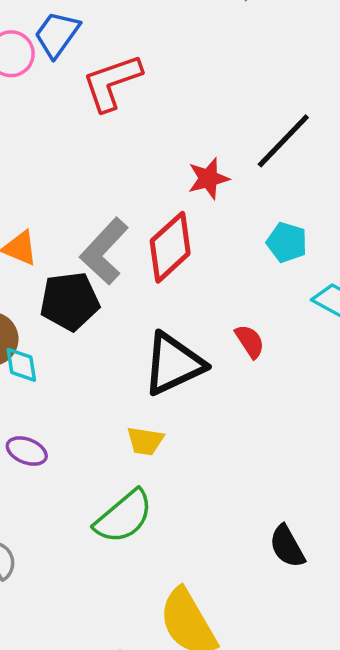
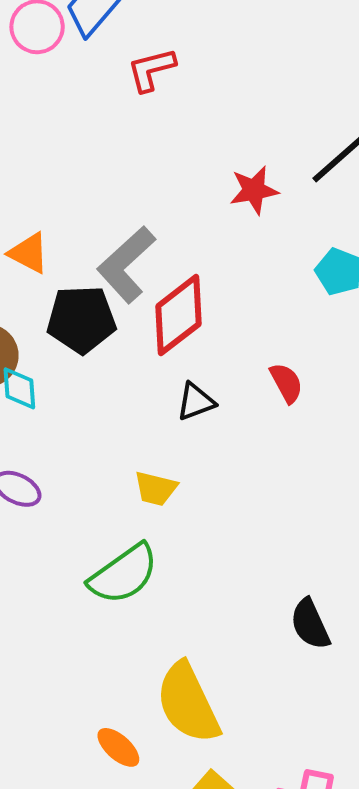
red L-shape: (112, 82) -> (151, 70), size x0.7
red diamond: (170, 247) -> (179, 315), moved
black triangle: (173, 364) -> (196, 402), size x0.5

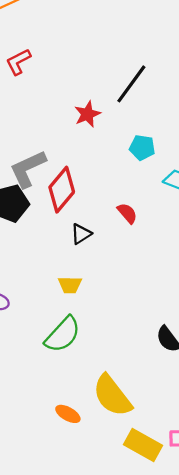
gray L-shape: (126, 265) -> (28, 169), turned 30
orange ellipse: (118, 747) -> (68, 414), moved

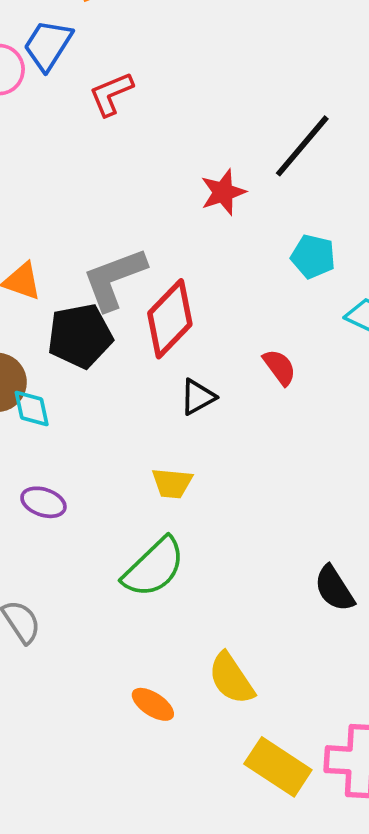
yellow semicircle: (112, 396) -> (231, 678), size x0.7

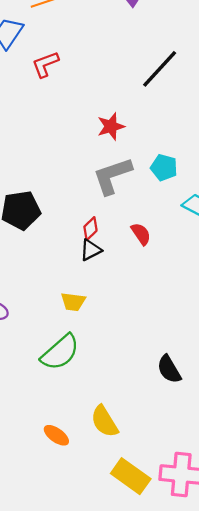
black line: (302, 146) -> (160, 69), moved
gray L-shape: (114, 279) -> (112, 176), moved
red diamond: (170, 319) -> (90, 229), moved, size x0.5

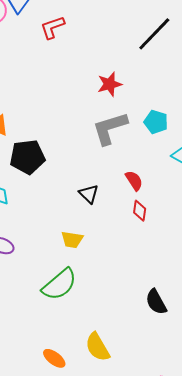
red diamond: (90, 229) -> (140, 211), moved, turned -40
black triangle: (91, 250) -> (89, 194), turned -50

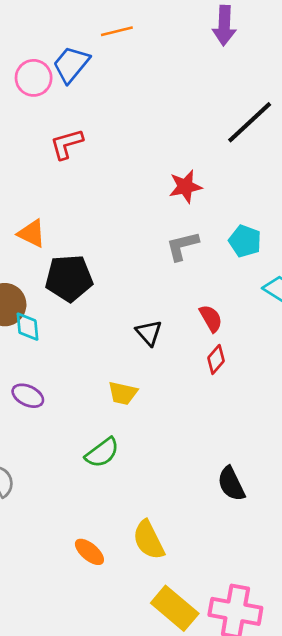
red L-shape: (52, 27) -> (67, 144), moved
gray L-shape: (110, 128) -> (182, 246), size x0.7
red diamond: (140, 211) -> (216, 359), turned 30
green semicircle: (59, 284) -> (102, 453), size x0.7

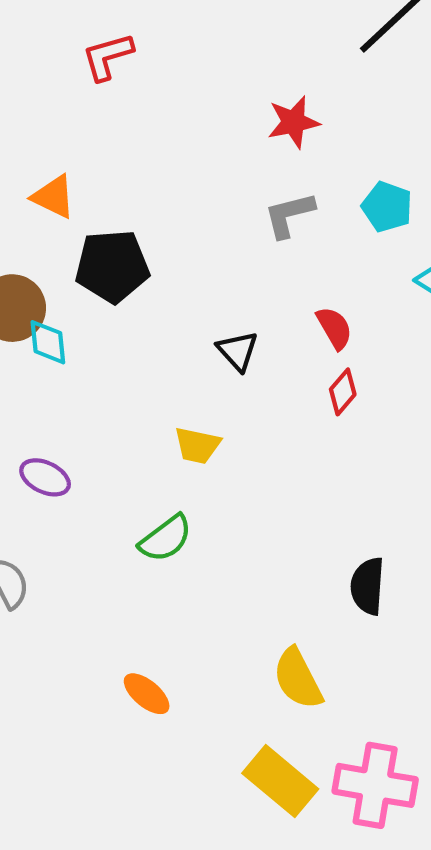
purple ellipse: (28, 396) -> (45, 477), moved
black semicircle: (231, 484) -> (368, 586), turned 30
yellow semicircle: (149, 540) -> (298, 679), moved

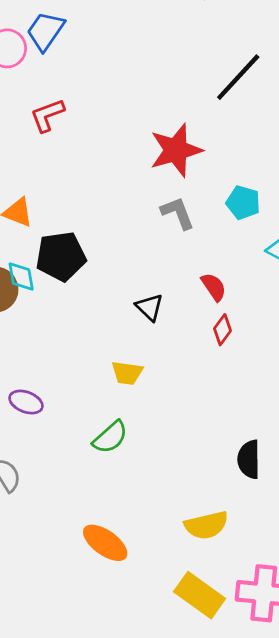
red star: (293, 122) -> (176, 150), size x1.5
gray L-shape: (289, 215) -> (178, 213), turned 87
cyan diamond: (48, 342) -> (21, 277), moved
yellow semicircle: (298, 679) -> (206, 525), turned -72
orange ellipse: (147, 694) -> (105, 543), size x1.4

